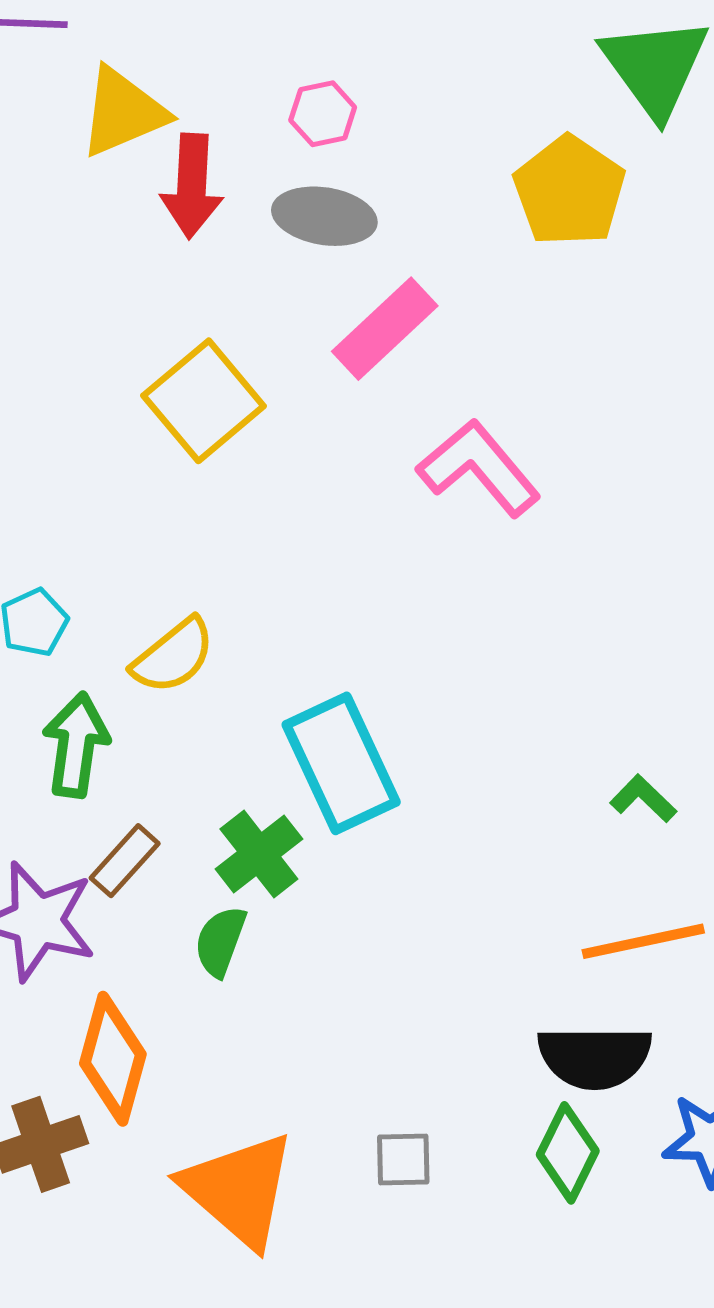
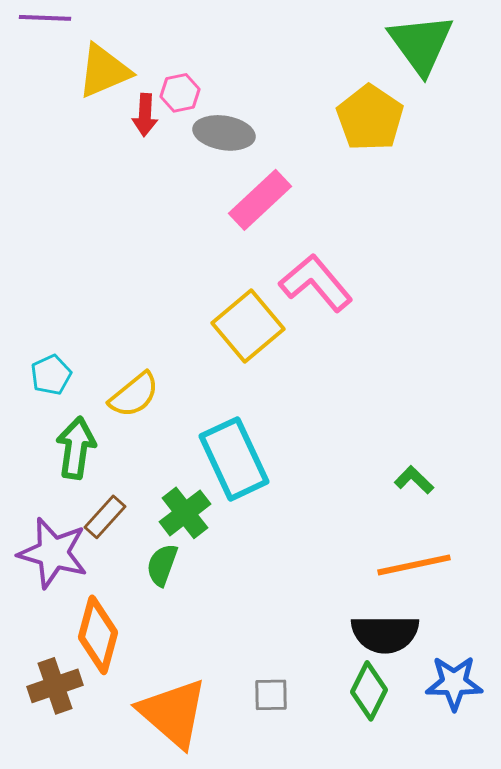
pink hexagon: (323, 114) -> (180, 93), moved
red arrow: (192, 186) -> (145, 115), size x0.7
yellow square: (204, 401) -> (248, 326), moved

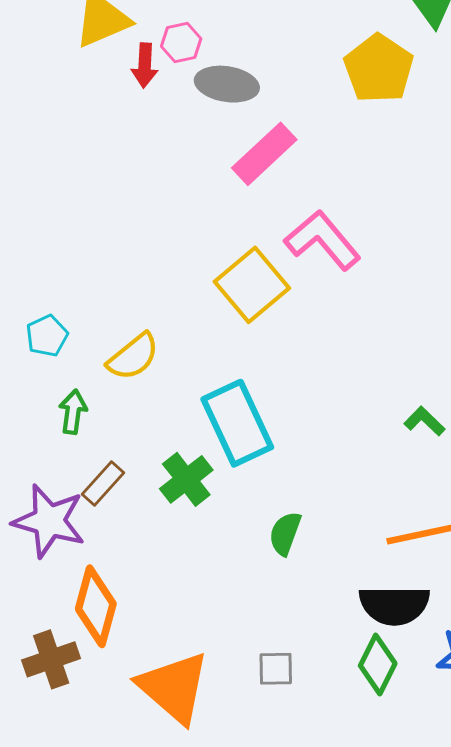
green arrow: (76, 448) -> (73, 412), size x0.7
green L-shape: (414, 480) -> (425, 421), moved
green semicircle: (162, 565) -> (285, 533), moved

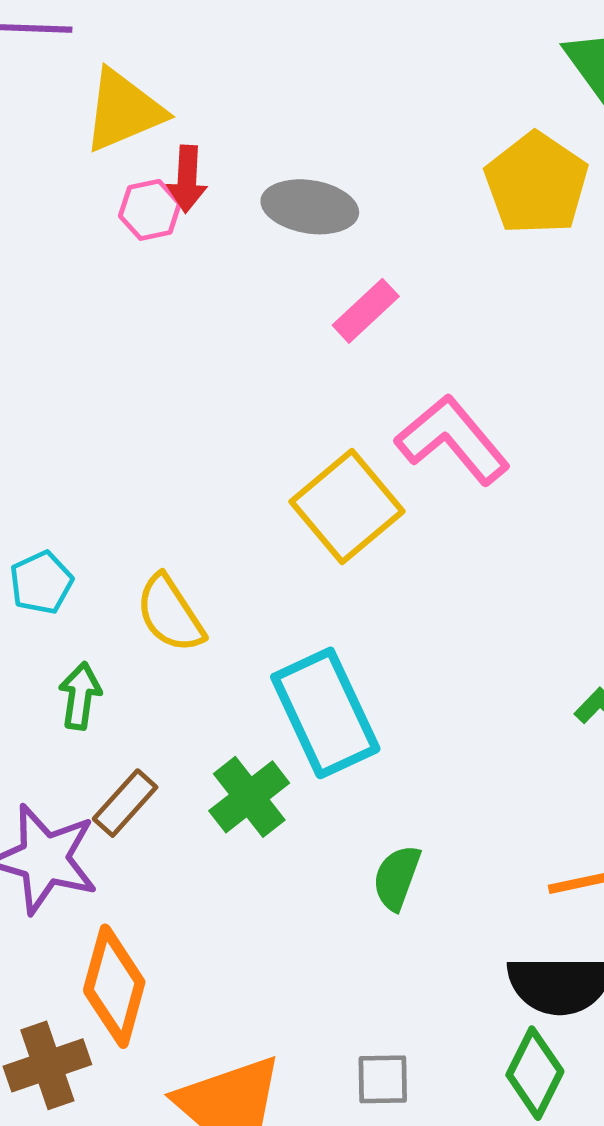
pink hexagon: (181, 42) -> (150, 210), moved
pink rectangle: (264, 154) -> (366, 311), size x0.7
yellow semicircle: (133, 357) -> (170, 614), turned 96

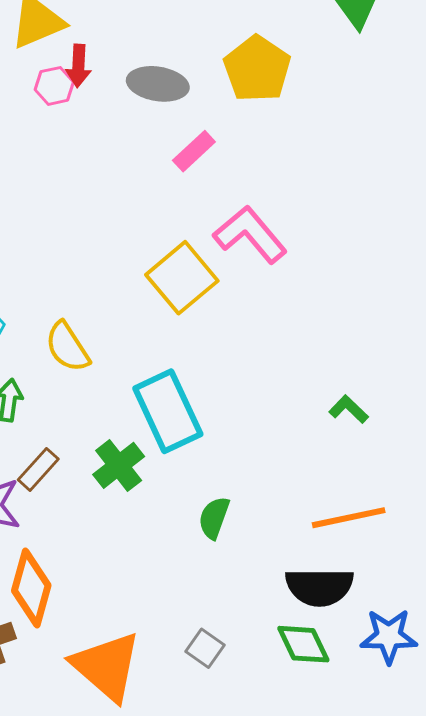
yellow pentagon: (536, 184) -> (257, 69), moved
green diamond: (535, 1073) -> (303, 644), turned -52
gray square: (383, 1079) -> (205, 648), turned 36

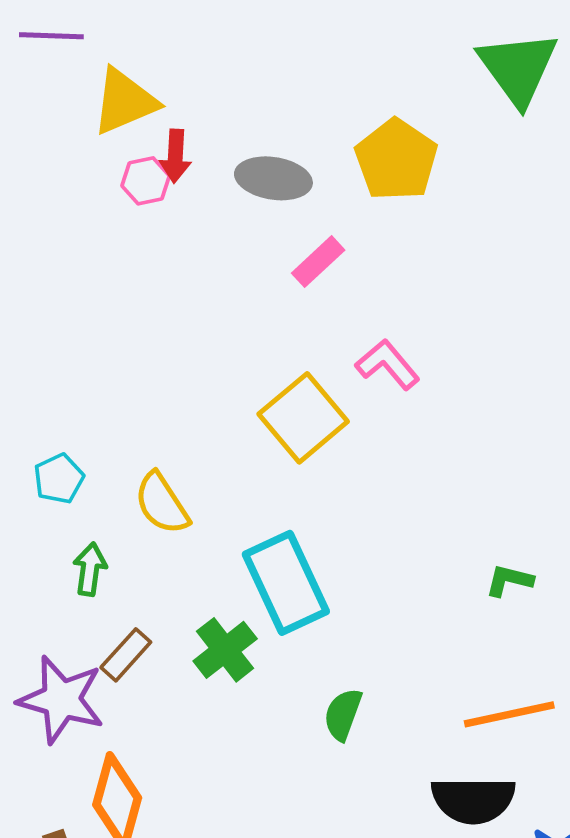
pink L-shape: (250, 235) -> (388, 364), size x0.7
green L-shape: (349, 409) -> (509, 580), turned -30

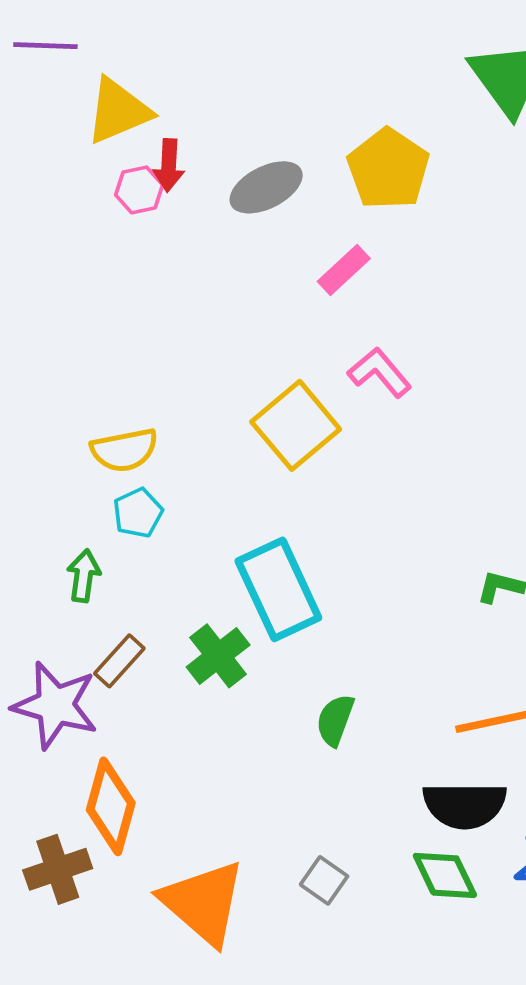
gray ellipse: (273, 178) -> (266, 187), turned -36
pink rectangle: (318, 262) -> (344, 270), moved
cyan pentagon: (59, 479) -> (138, 513), moved
yellow semicircle: (162, 503) -> (124, 450), moved, turned -68

